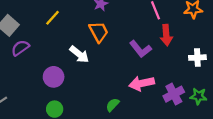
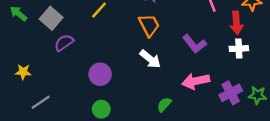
red arrow: (166, 35) -> (237, 23), moved
white arrow: (79, 54) -> (150, 59), moved
white cross: (197, 58) -> (239, 49), moved

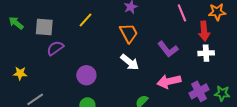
gray square: (51, 18) -> (44, 27), turned -36

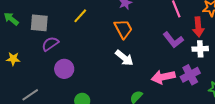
purple L-shape: (168, 49) -> (173, 40), moved
yellow star: (20, 73) -> (13, 59), moved
purple circle: (86, 75) -> (64, 69), moved
purple cross: (199, 91) -> (190, 75), moved

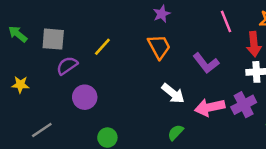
yellow line: (80, 16) -> (102, 47), moved
purple L-shape: (173, 40) -> (206, 63), moved
white arrow: (124, 58) -> (173, 93), moved

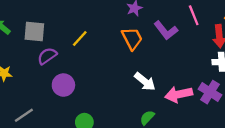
purple L-shape: (206, 63) -> (166, 30), moved
purple cross: (244, 105) -> (210, 92), turned -30

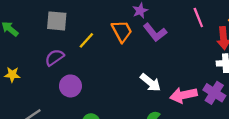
purple L-shape: (166, 30) -> (155, 32), moved
gray square: (34, 32) -> (57, 21), moved
orange trapezoid: (132, 39) -> (122, 31), moved

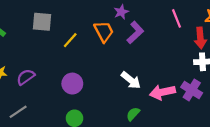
purple L-shape: (155, 32) -> (135, 33), turned -95
purple semicircle: (54, 57) -> (26, 77), moved
purple circle: (70, 86) -> (72, 84), moved

